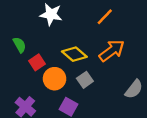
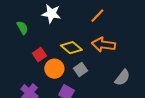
green semicircle: (19, 45) -> (22, 28), moved
orange arrow: (112, 51) -> (103, 45), turned -135

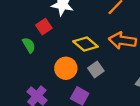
green semicircle: (22, 28) -> (29, 45), moved
red square: (39, 55) -> (44, 27), moved

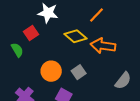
yellow diamond: (85, 44) -> (75, 36), moved

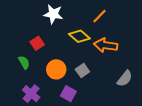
red square: (31, 33) -> (37, 43), moved
green semicircle: (17, 50) -> (24, 62), moved

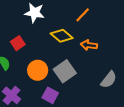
orange arrow: (106, 45) -> (89, 45), size x0.7
gray square: (82, 70) -> (65, 71), size x1.5

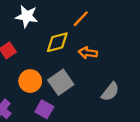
yellow diamond: (62, 36) -> (57, 42), turned -55

